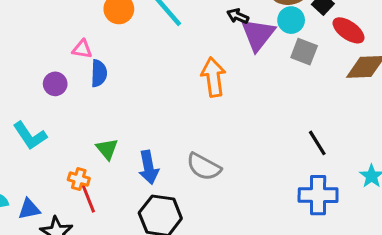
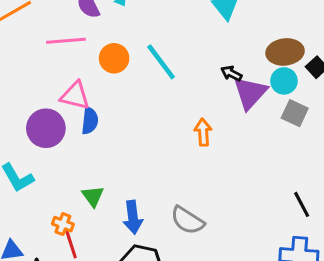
pink triangle: (82, 49) -> (75, 96), size x1.5
orange arrow: (213, 77) -> (203, 132), size x0.7
purple circle: (55, 84) -> (46, 128), size x1.6

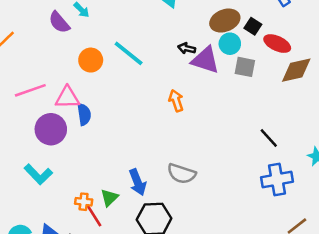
pink line: (66, 41) -> (30, 90), moved
purple triangle: (250, 93) -> (205, 60), turned -40
green triangle: (93, 196) -> (109, 198), moved, turned 36

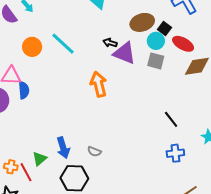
cyan circle: (230, 44) -> (156, 41), moved
orange arrow: (176, 101) -> (99, 84), size x1.4
gray semicircle: (182, 174) -> (94, 151), moved, size x0.6
blue cross: (277, 179) -> (175, 153), size x0.7
orange cross: (84, 202) -> (11, 167), moved

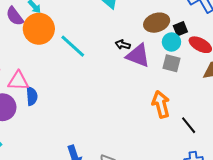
black square: (164, 29) -> (180, 29), turned 32
orange circle: (32, 47) -> (39, 29), moved, size x1.5
orange arrow: (99, 84) -> (161, 104), moved

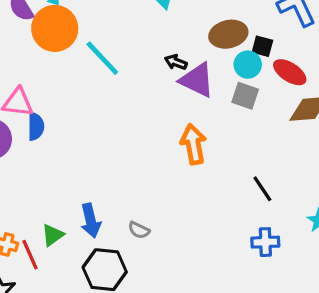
black square: (180, 29) -> (262, 46), turned 32
orange arrow: (161, 104) -> (193, 144), moved

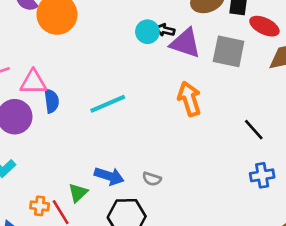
cyan line: (102, 58) -> (108, 104), moved, turned -63
cyan circle: (248, 65) -> (147, 32), moved
gray square: (245, 96) -> (229, 51), size x1.4
blue arrow: (91, 221) -> (109, 176), turned -52

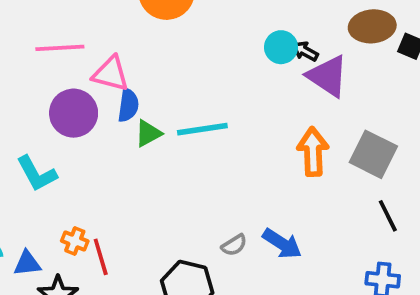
gray square: (229, 51) -> (373, 154), moved
blue arrow: (109, 176) -> (282, 244), moved
gray semicircle: (152, 179) -> (234, 245), turned -66
green triangle: (78, 193) -> (148, 133), moved

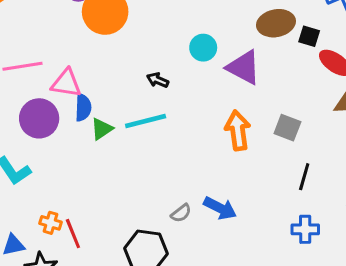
black arrow: (305, 51) -> (158, 80), moved
gray square: (373, 154) -> (287, 128), size x0.7
black line: (388, 216) -> (304, 177), turned 48

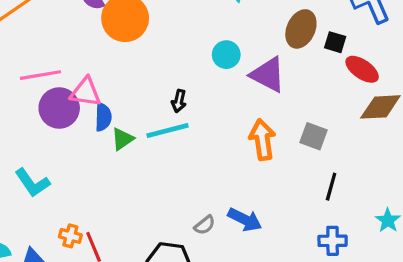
brown ellipse: (276, 23) -> (301, 29), turned -54
black arrow: (158, 80) -> (179, 101), moved, turned -100
purple circle: (39, 118) -> (59, 108), moved

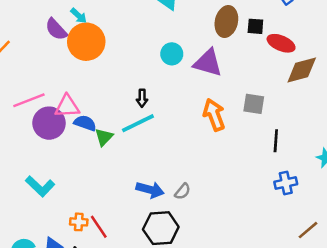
blue semicircle: (103, 117) -> (85, 123), turned -60
blue arrow: (245, 220) -> (150, 190), moved

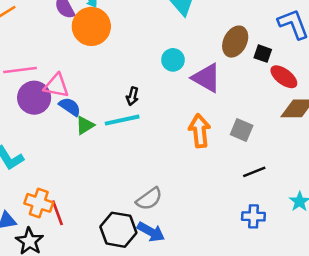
black line: (276, 141) -> (254, 172), turned 50
blue arrow: (150, 190) -> (151, 232), moved
gray semicircle: (183, 191) -> (149, 199), size x1.5
orange cross: (79, 222) -> (39, 203), size x1.5

